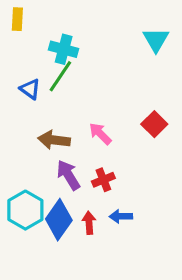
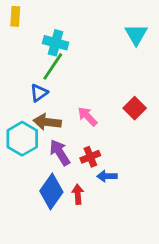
blue triangle: (30, 89) -> (39, 93), moved, turned 48
cyan hexagon: (25, 210) -> (22, 139), moved
blue arrow: (121, 216) -> (107, 176), moved

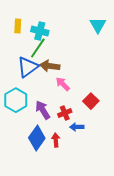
yellow rectangle: (15, 16) -> (18, 26), moved
blue triangle: (39, 93) -> (28, 67), size x1.6
red square: (135, 108) -> (91, 101), moved
brown arrow: (47, 122) -> (50, 66), moved

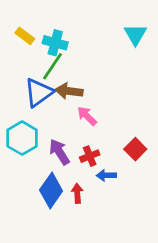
yellow rectangle: (18, 26) -> (25, 36), turned -56
red square: (91, 101) -> (135, 149), moved

